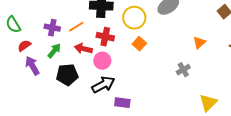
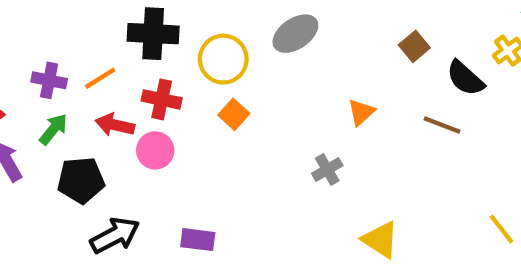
black arrow: (103, 85) -> (115, 235), moved
yellow triangle: (208, 103) -> (380, 240), turned -42

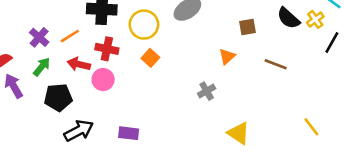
brown square: (414, 46) -> (248, 27), moved, turned 30
black semicircle: (465, 78) -> (288, 18), moved
purple cross: (49, 80) -> (39, 37), turned 30

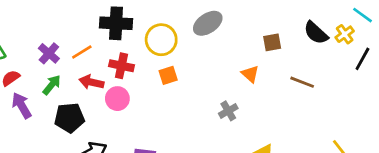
orange triangle: (227, 57) -> (250, 74), turned -36
orange square: (150, 58) -> (168, 75), turned 30

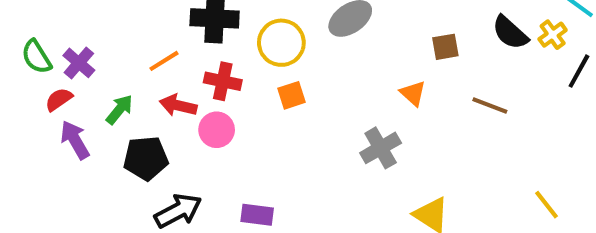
purple cross: (49, 53) -> (79, 63), moved
gray cross: (228, 111) -> (381, 148), size x1.4

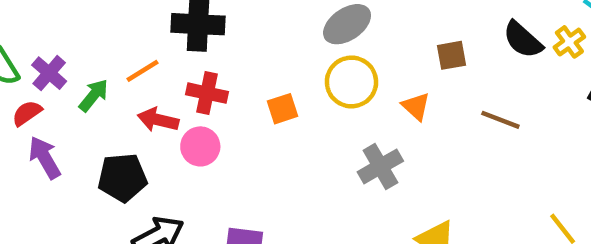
yellow circle: (281, 43) -> (351, 82), moved
green arrow: (119, 110) -> (94, 95), moved

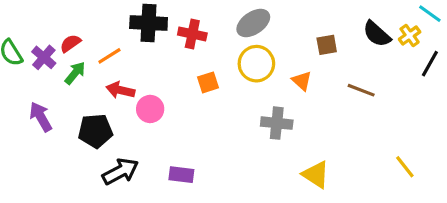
red cross: (207, 93) -> (192, 34), moved
red semicircle: (27, 113) -> (70, 43), moved
gray cross: (380, 166) -> (277, 123), turned 36

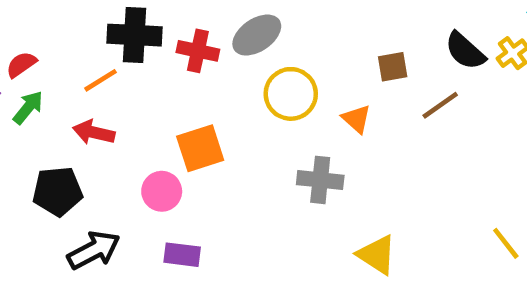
gray ellipse: (253, 23) -> (257, 35), moved
orange line: (109, 56) -> (101, 80), moved
orange square: (208, 82) -> (200, 148), moved, size x1.5
brown line: (361, 90) -> (440, 105), moved, turned -56
pink circle: (150, 109) -> (162, 191), moved

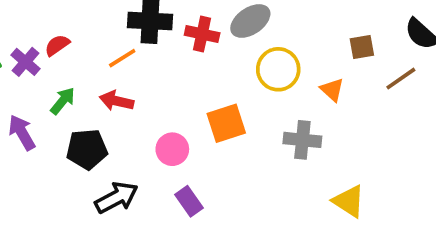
green arrow: (28, 107) -> (63, 101), moved
orange square: (200, 148) -> (226, 123), moved
purple rectangle: (182, 255) -> (189, 201), turned 48

